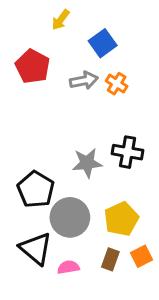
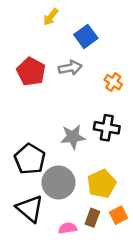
red pentagon: (33, 66) -> (31, 72), moved
orange cross: (117, 84) -> (113, 82), moved
pink semicircle: (68, 267) -> (68, 228), moved

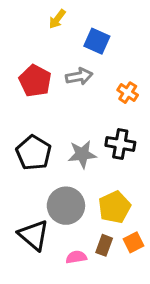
blue square: (86, 36) -> (97, 41), turned -30
black pentagon: (30, 159) -> (34, 153), moved

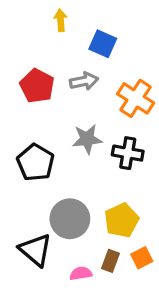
yellow arrow: (57, 19) -> (61, 20), turned 138
orange cross: (128, 93) -> (136, 98), size x1.6
gray star: (82, 154) -> (87, 139), moved

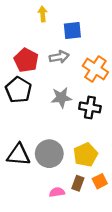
blue square: (103, 44) -> (72, 30), turned -30
black pentagon: (36, 162) -> (18, 90), moved
black triangle: (36, 250) -> (18, 155), moved, turned -35

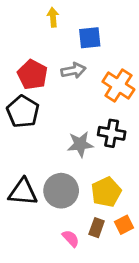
gray star: (61, 98) -> (80, 144), moved
pink semicircle: (57, 192) -> (71, 238), turned 56

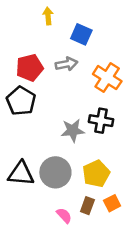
blue square: (90, 38) -> (81, 34), turned 30
red pentagon: (32, 75) -> (30, 68), turned 30

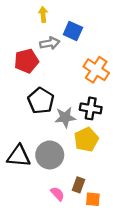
gray arrow: (67, 64) -> (50, 43), moved
black pentagon: (21, 101) -> (41, 101), moved
yellow pentagon: (96, 174) -> (86, 139), moved
orange square: (112, 203) -> (93, 199), moved, turned 32

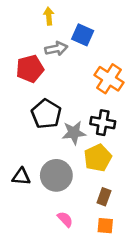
black triangle: (19, 156) -> (21, 177), size x0.7
brown rectangle: (78, 185) -> (104, 197), moved

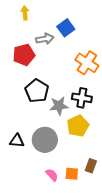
yellow arrow: (49, 16) -> (25, 13), moved
blue square: (83, 35) -> (66, 28), turned 30
brown rectangle: (104, 197) -> (91, 166), moved
orange square: (105, 226) -> (72, 174), moved

